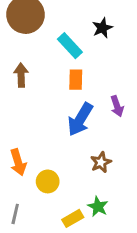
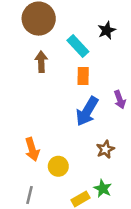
brown arrow: (21, 75) -> (41, 62), moved

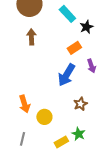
black star: (107, 30) -> (86, 27), moved
cyan rectangle: (78, 46) -> (67, 14), moved
orange rectangle: (83, 76) -> (74, 48), moved, turned 56

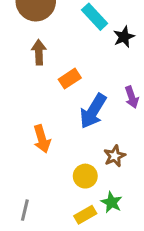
orange rectangle: (74, 48) -> (70, 79), moved
orange arrow: (24, 104) -> (42, 139), moved
yellow circle: (44, 117) -> (85, 176), moved

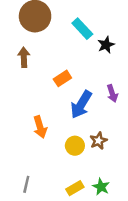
brown arrow: (39, 52) -> (24, 57), moved
yellow circle: (85, 176) -> (75, 146), moved
green star: (112, 202) -> (101, 187), moved

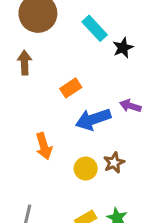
purple arrow: (112, 93) -> (130, 106), turned 126
blue arrow: (81, 105) -> (93, 119), turned 40

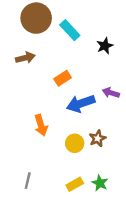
cyan rectangle: (95, 28) -> (70, 30), moved
brown arrow: (24, 63) -> (25, 58), turned 78

